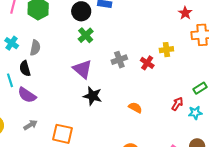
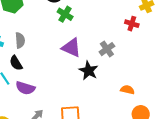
gray cross: (119, 60) -> (107, 49), moved
black star: (93, 96) -> (89, 71), turned 30
orange semicircle: (135, 108) -> (127, 90), moved

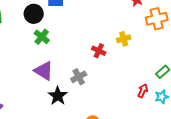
red cross: (132, 24) -> (99, 51), moved

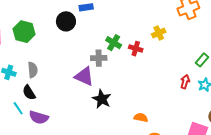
green cross: (42, 37) -> (114, 43), moved
gray cross: (79, 77) -> (99, 58), moved, turned 35

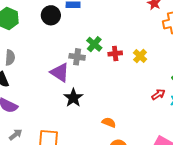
yellow cross: (159, 33) -> (140, 56), moved, turned -32
red cross: (136, 49) -> (115, 54), turned -32
red arrow: (185, 82) -> (158, 94), turned 32

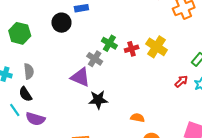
yellow cross: (140, 56) -> (157, 47), size x1.5
gray cross: (77, 57) -> (95, 59), turned 35
black star: (73, 98) -> (98, 100), turned -30

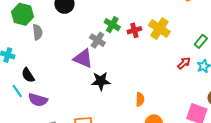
gray semicircle: (29, 71) -> (38, 32), moved
orange semicircle: (138, 118) -> (140, 99), turned 80

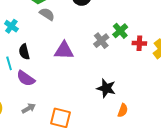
gray semicircle: (38, 32) -> (47, 14), turned -70
purple triangle: (83, 59) -> (64, 51), moved, turned -40
black star: (101, 81) -> (106, 88), moved

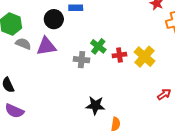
gray cross: (101, 41) -> (82, 60), turned -35
purple triangle: (64, 51) -> (46, 46), moved

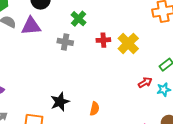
green cross: (98, 46) -> (79, 19), moved
black star: (95, 105) -> (60, 102), moved, turned -30

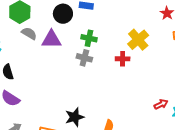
green cross: (79, 19) -> (89, 38), moved, turned -35
yellow cross: (128, 43) -> (138, 40), moved

